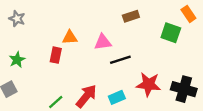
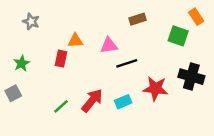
gray star: (17, 19) -> (31, 22), moved
black cross: (184, 89) -> (191, 77), moved

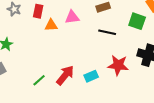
pink triangle: (109, 45) -> (72, 17), moved
red rectangle: (61, 59) -> (38, 11), moved
black line: (127, 63) -> (107, 32), moved, turned 30

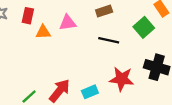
green square: (137, 21) -> (144, 27), turned 30

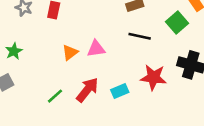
pink triangle: (68, 23) -> (96, 49), moved
orange triangle: (43, 32) -> (70, 52), moved, turned -35

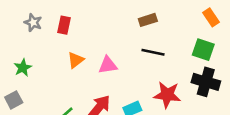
green square: (177, 23) -> (203, 50), moved, turned -30
orange triangle: (70, 52) -> (76, 60), moved

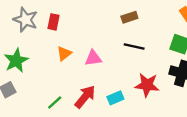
gray star: (33, 23) -> (25, 20), size x1.5
green star: (23, 68) -> (16, 60), size x1.5

